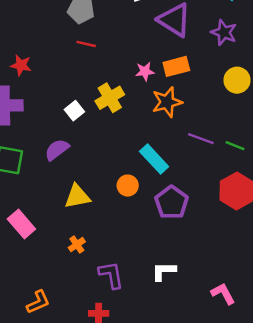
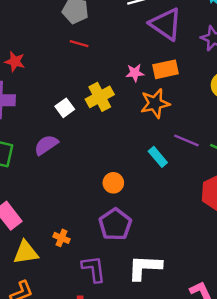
cyan rectangle: (154, 159) -> (158, 157), moved, size x0.7
yellow triangle: (77, 196) -> (26, 253), moved
purple pentagon: (172, 202) -> (115, 224), moved
orange cross: (77, 245) -> (61, 238), turned -35
white L-shape: (164, 271) -> (145, 267), size x1.4

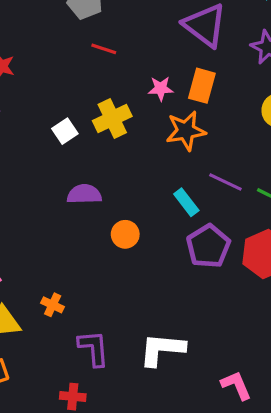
red line: (79, 44) -> (104, 49), moved
orange rectangle: (166, 69) -> (202, 86), turned -65
purple semicircle: (46, 145) -> (84, 194), moved, turned 30
purple pentagon: (115, 224) -> (208, 246), moved

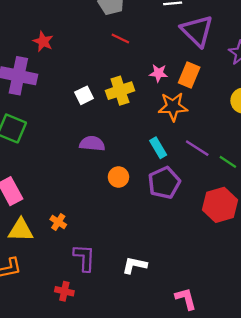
cyan rectangle: (186, 202) -> (158, 148), moved
purple pentagon: (208, 246) -> (164, 183), moved
white L-shape: (162, 349) -> (135, 265), size x0.7

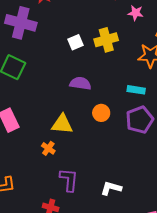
pink star: (158, 73) -> (136, 13), moved
cyan rectangle: (158, 148) -> (136, 90), turned -54
yellow triangle: (21, 230) -> (62, 124), moved

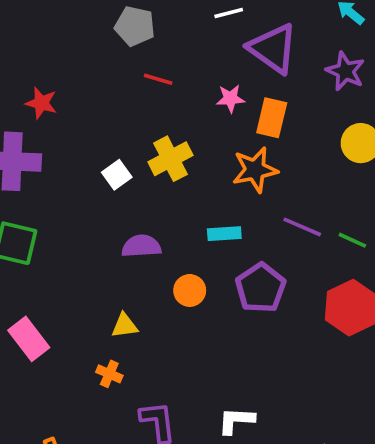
pink star: (136, 13) -> (230, 98), moved
cyan rectangle: (136, 90) -> (224, 234), moved
yellow triangle: (62, 124) -> (124, 326), size x0.7

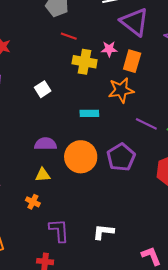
yellow cross: (170, 159) -> (85, 62), moved, turned 35
cyan rectangle: (224, 234) -> (89, 113), moved
purple semicircle: (141, 246) -> (45, 144), moved
orange circle: (190, 290) -> (81, 157), size x1.8

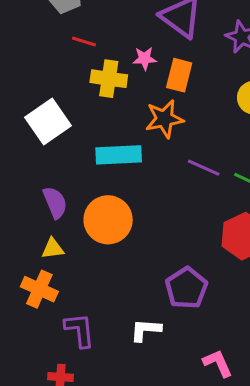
white square: (43, 89) -> (48, 121), size x1.8
cyan rectangle: (89, 113) -> (119, 155), size x1.6
purple semicircle: (45, 144) -> (55, 202), turned 70
purple pentagon: (121, 157) -> (186, 288), moved
orange cross: (33, 202) -> (39, 289), size x1.6

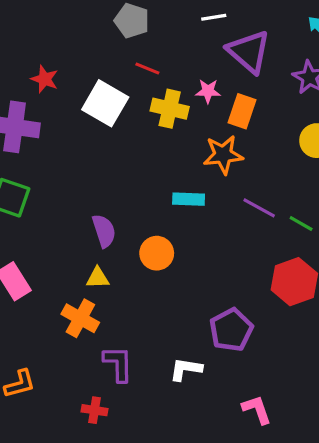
white square: (48, 121) -> (105, 103), moved, turned -30
cyan rectangle: (119, 155) -> (189, 199), moved, size x0.7
orange circle: (108, 220) -> (157, 253), size x0.7

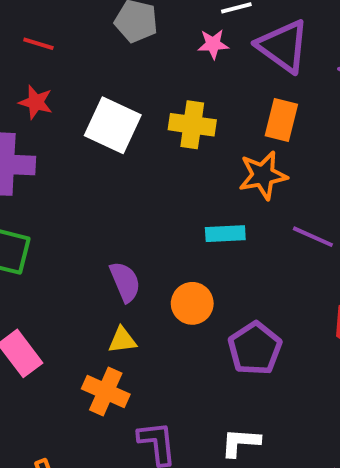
red line: (147, 69) -> (38, 44), moved
pink star: (208, 91) -> (213, 44), moved
purple pentagon: (231, 330) -> (255, 348), moved

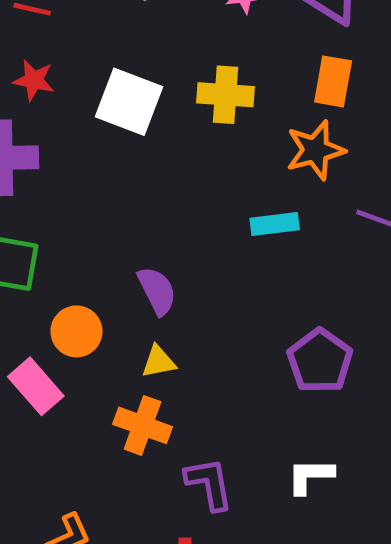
orange circle: (192, 303) -> (76, 331), moved

